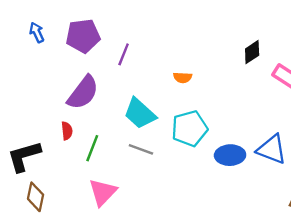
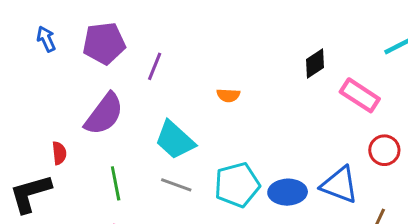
cyan pentagon: (190, 128) -> (237, 185), moved
red semicircle: (67, 131) -> (59, 153), moved
green line: (92, 148) -> (116, 183), turned -32

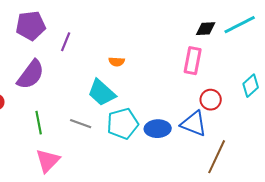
black diamond: (315, 63) -> (206, 29), moved, turned 30
pink rectangle: (360, 95) -> (193, 61), moved, turned 68
cyan trapezoid: (175, 140) -> (102, 93), moved
red circle: (384, 150) -> (211, 100), moved

